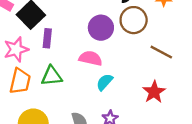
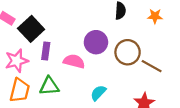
brown circle: (134, 20) -> (128, 52), moved
pink semicircle: (91, 58) -> (74, 61), moved

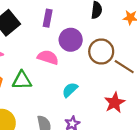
purple rectangle: (46, 51) -> (48, 18), moved

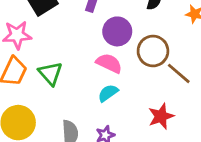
pink semicircle: (48, 57) -> (109, 63), moved
green triangle: (22, 80) -> (50, 73), turned 42

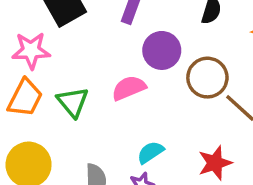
pink semicircle: (109, 63) -> (129, 88), moved, turned -50
cyan semicircle: (108, 93) -> (150, 152), moved

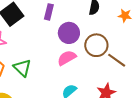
pink semicircle: (129, 88) -> (67, 58), moved

